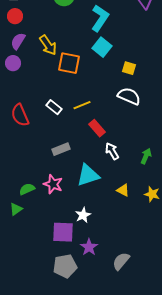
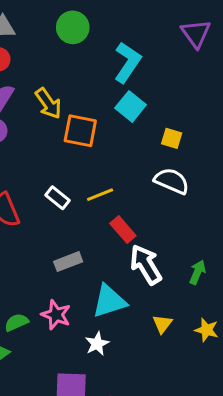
white arrow: (112, 151) -> (146, 265), size x1.5
yellow triangle: (123, 190) -> (162, 324), turned 40
white star: (83, 215) -> (97, 344), moved

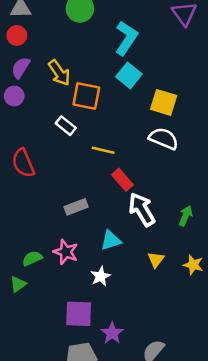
yellow square: (172, 138) -> (164, 102), size x1.5
yellow line: (100, 195) -> (103, 150), turned 35
white rectangle: (58, 198) -> (66, 126), moved
cyan triangle: (109, 301) -> (111, 240), size x0.7

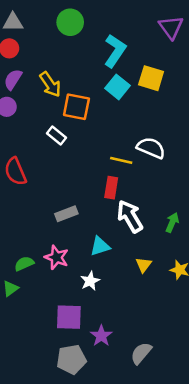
yellow square: (164, 102) -> (151, 78), moved
yellow line: (103, 150) -> (121, 160), moved
red rectangle: (122, 180) -> (111, 188), turned 50

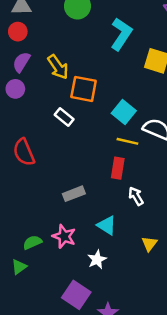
cyan square: (117, 87) -> (124, 112), moved
white arrow: (130, 216) -> (136, 196), size x0.6
cyan triangle: (100, 246) -> (107, 225), turned 50
purple square: (69, 317) -> (76, 295), turned 32

